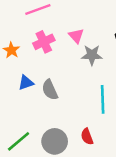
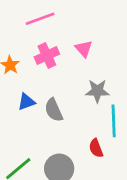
gray star: (92, 55) -> (97, 91), moved
red semicircle: (87, 137) -> (96, 148), moved

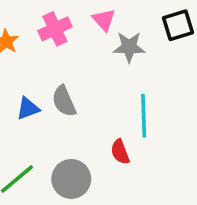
gray star: (97, 91) -> (129, 47), moved
blue triangle: (26, 102) -> (28, 108), moved

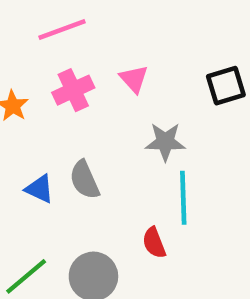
gray star: (129, 47) -> (165, 142), moved
blue triangle: (28, 108) -> (40, 189), turned 45

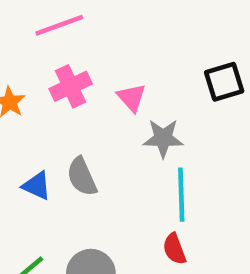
pink triangle: (134, 79) -> (132, 98), moved
red semicircle: (154, 243) -> (174, 249), moved

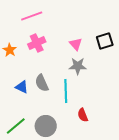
pink triangle: (132, 98) -> (76, 44), moved
cyan line: (181, 195) -> (66, 91), moved

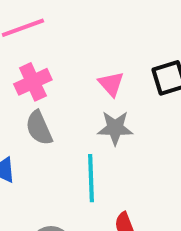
gray semicircle: (42, 83) -> (39, 128), moved

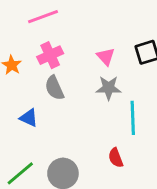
cyan line: (91, 178) -> (133, 118), moved

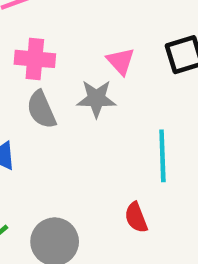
pink cross: (50, 55) -> (35, 59), turned 30
gray star: (109, 88) -> (96, 99), moved

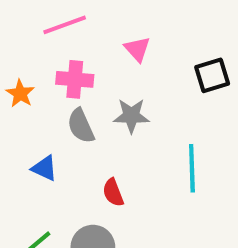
pink triangle: (121, 61) -> (137, 49), moved
red semicircle: (136, 217) -> (113, 192), moved

